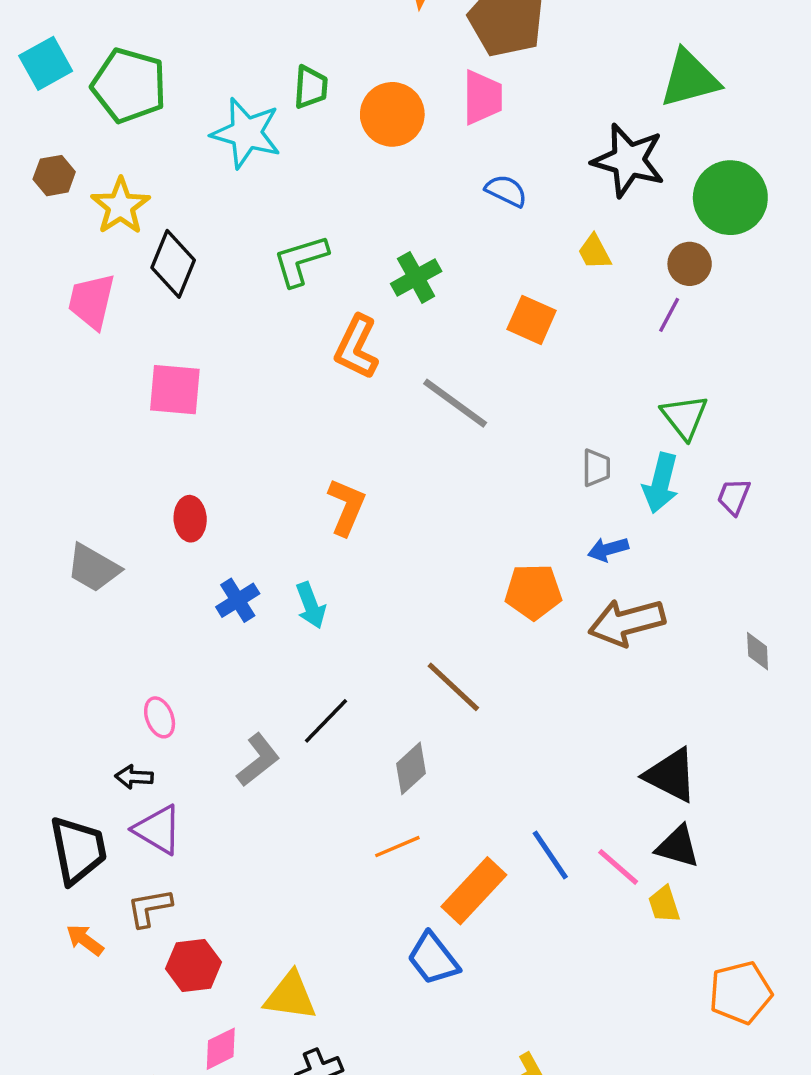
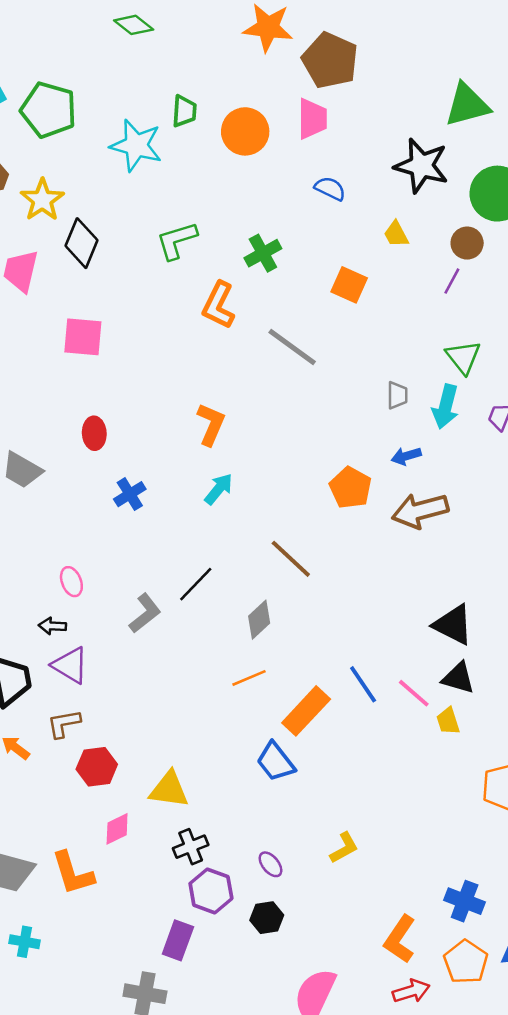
orange pentagon: (533, 592) -> (350, 488), turned 30
cyan arrow: (311, 605) -> (219, 489), moved, turned -120

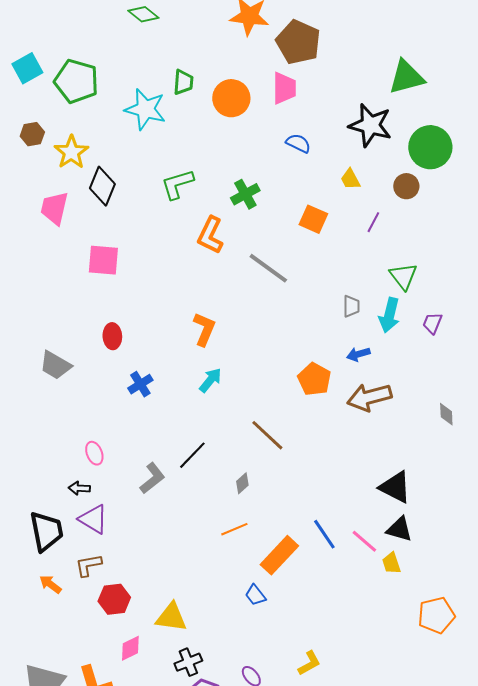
purple line: (452, 281) -> (373, 222), moved
gray diamond: (259, 620) -> (242, 483), size x0.7
blue trapezoid: (276, 762) -> (255, 595), size x0.7

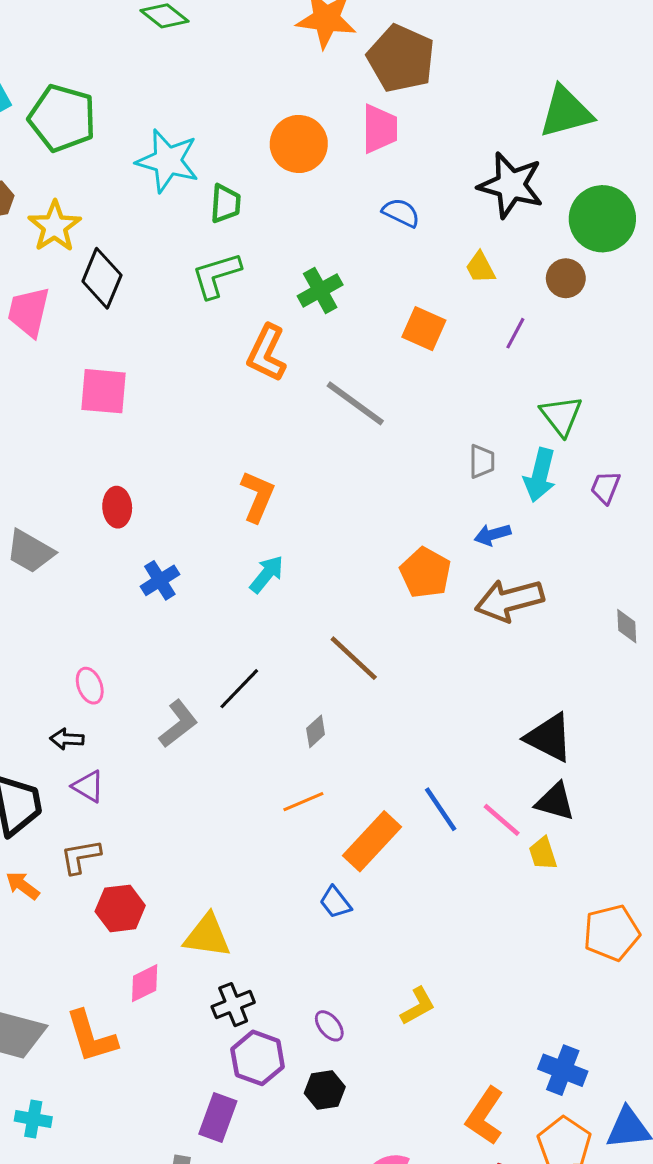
green trapezoid: (183, 82) -> (226, 203), moved
purple triangle: (93, 519) -> (88, 786), size x0.7

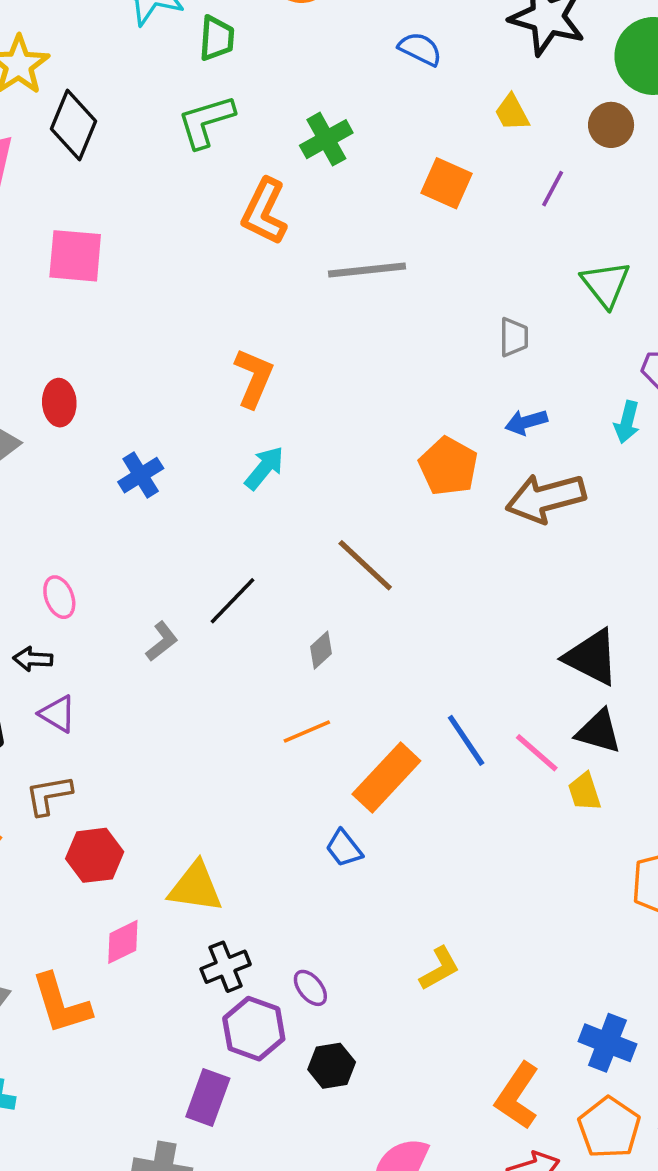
gray line: (355, 403) -> (367, 270), turned -42
cyan arrow: (540, 475) -> (627, 422), moved, size x0.7
red ellipse: (117, 507) -> (59, 403), moved
gray L-shape: (178, 724) -> (162, 641), size x0.7
purple ellipse: (329, 1026) -> (310, 988), moved

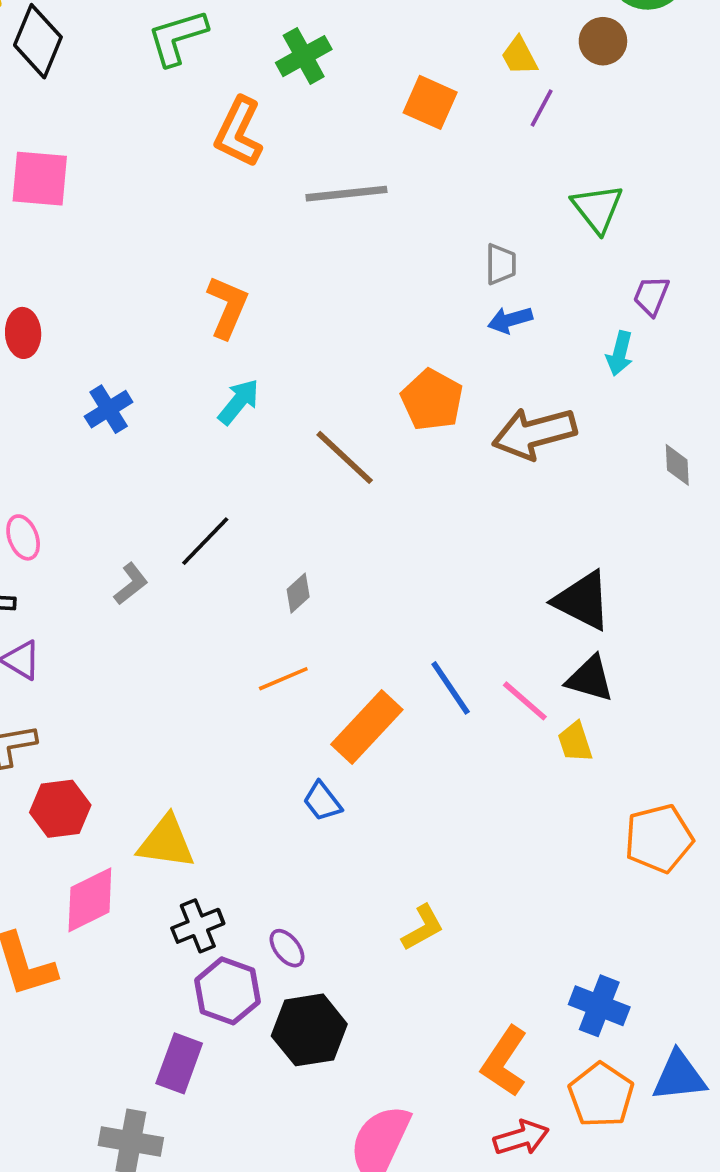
yellow trapezoid: (512, 113) -> (519, 56), moved
blue arrow: (526, 422) -> (510, 320), moved
brown line: (365, 565) -> (345, 457), moved
pink diamond: (123, 942) -> (90, 900), size x1.4
black hexagon: (332, 1066) -> (309, 1030), size x1.5

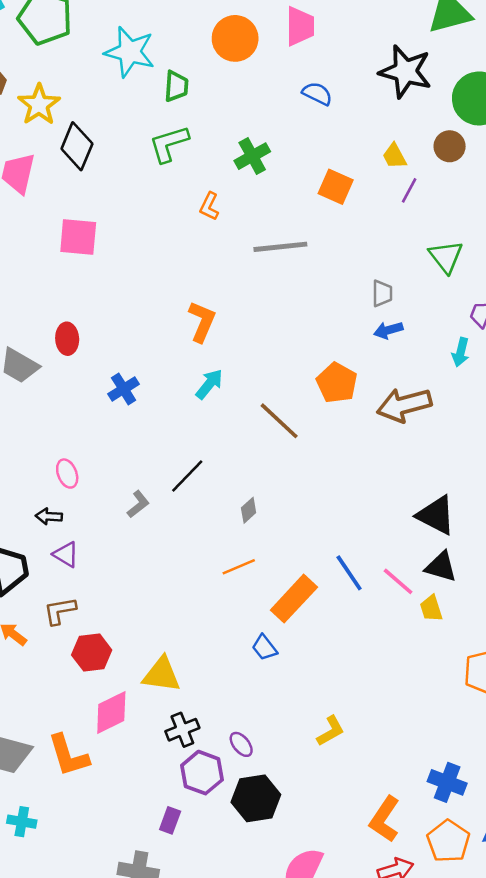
orange L-shape: (239, 132) -> (209, 206), size x0.6
purple rectangle: (179, 1063) -> (170, 820), size x0.7

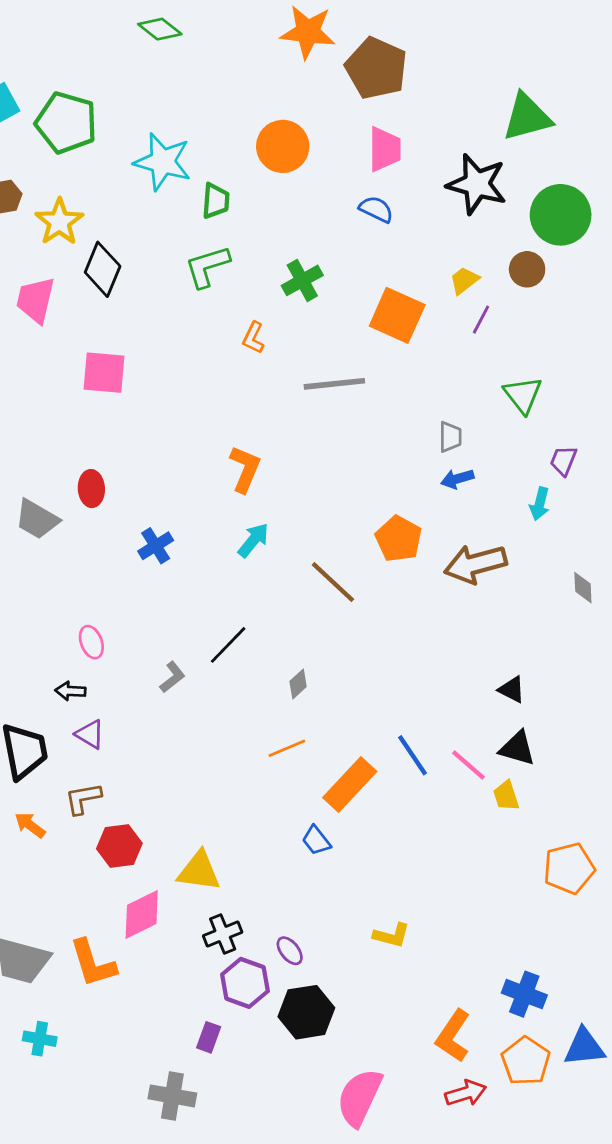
pink trapezoid: (300, 26) -> (385, 149), moved
yellow trapezoid: (394, 156) -> (464, 280), turned 80
orange square: (336, 187) -> (397, 315), size x1.4
black triangle: (436, 515) -> (512, 690), size x0.6
yellow L-shape: (331, 731) -> (392, 935), turned 44

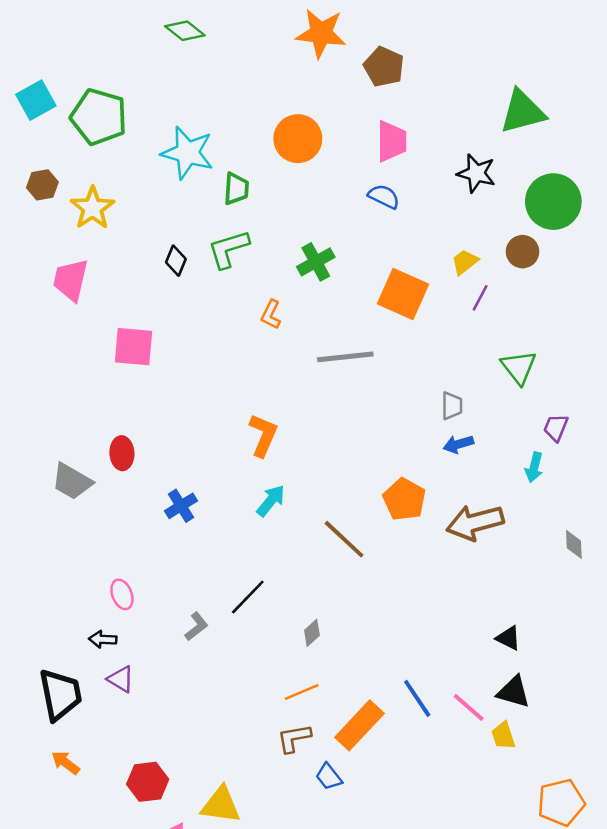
brown pentagon: (376, 68) -> (384, 67), size x0.7
black star: (477, 184) -> (476, 173), size x0.7
black diamond: (103, 269) -> (176, 261), moved, size x0.6
brown L-shape: (83, 799) -> (294, 738), moved

